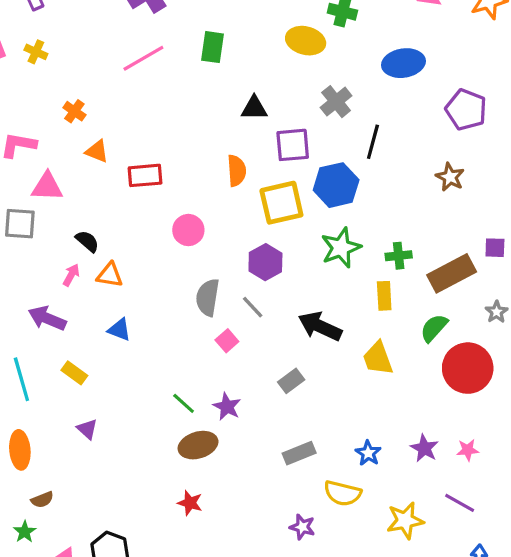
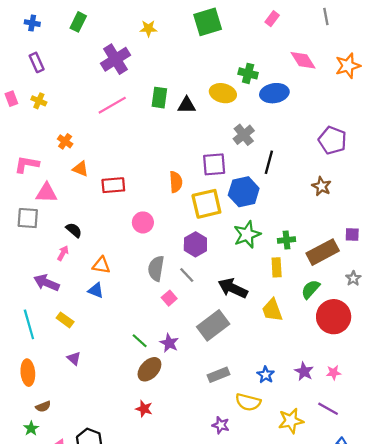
blue ellipse: (403, 63) -> (274, 93), moved
black triangle: (254, 108) -> (187, 105), moved
orange triangle: (110, 275) -> (101, 265), moved
gray rectangle: (291, 381) -> (213, 325), size x1.8
brown ellipse: (198, 445) -> (149, 369), turned -30

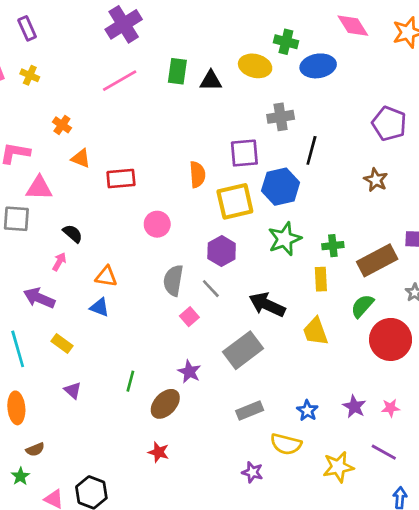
gray cross: (244, 135) -> (281, 117), turned 30
green line: (140, 341) -> (130, 381), moved, turned 63

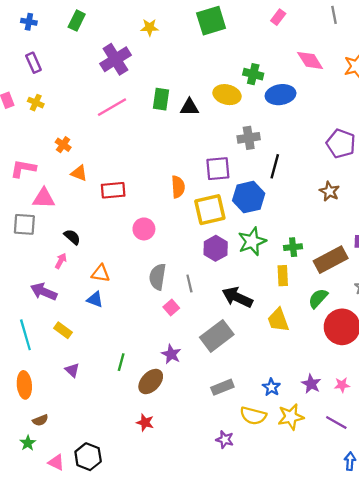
purple hexagon: (222, 251) -> (216, 248), moved
gray line: (211, 289) -> (189, 284), turned 30
yellow star: (338, 467) -> (291, 417), moved

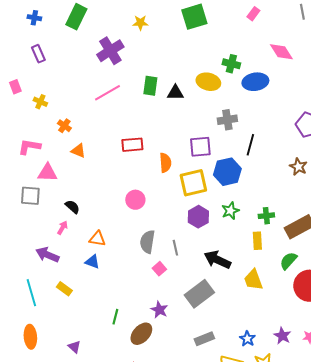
green rectangle: (77, 21) -> (76, 17), size x1.4
yellow cross: (36, 103) -> (40, 102), moved
red rectangle: (113, 190) -> (132, 145), moved
green star: (252, 241) -> (230, 211), size x0.7
purple triangle: (72, 370) -> (74, 347), moved

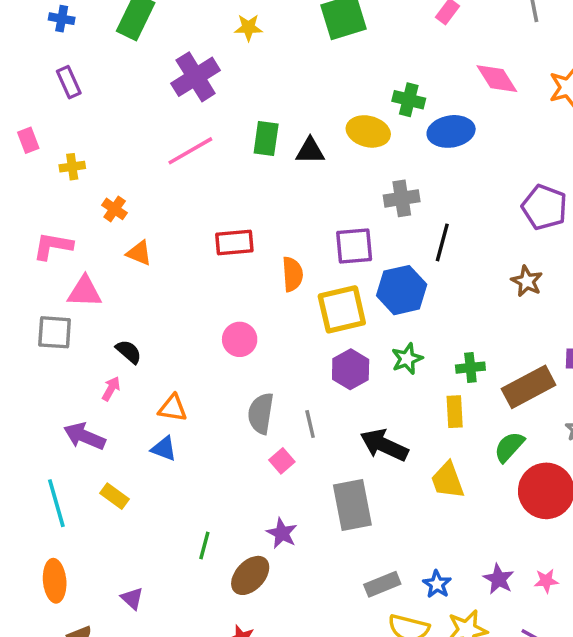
yellow cross: (40, 102) -> (72, 167), turned -32
gray rectangle: (199, 294) -> (352, 505), turned -64
gray rectangle: (204, 339) -> (382, 584), moved

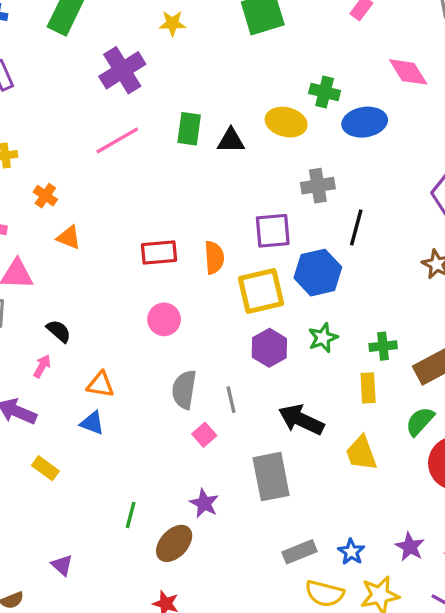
red rectangle: (234, 242) -> (159, 252), moved

